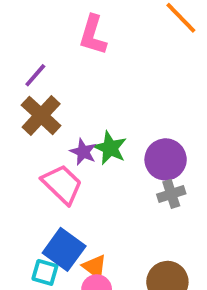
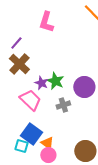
gray cross: (171, 194) -> (63, 105), moved

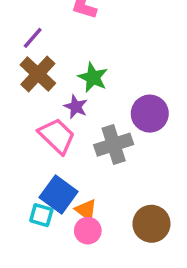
green star: (55, 81) -> (93, 77), moved
gray cross: (63, 105) -> (114, 145), size x1.5

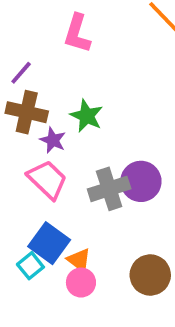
brown cross: (38, 74) -> (27, 112), turned -30
purple star: (76, 107) -> (53, 140), moved
purple circle: (150, 114) -> (141, 181), moved
cyan square: (41, 215) -> (30, 266), turned 35

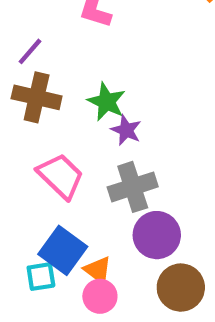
purple star: (53, 140) -> (126, 130), moved
purple circle: (141, 181) -> (157, 235), moved
cyan square: (30, 266) -> (41, 277), turned 30

